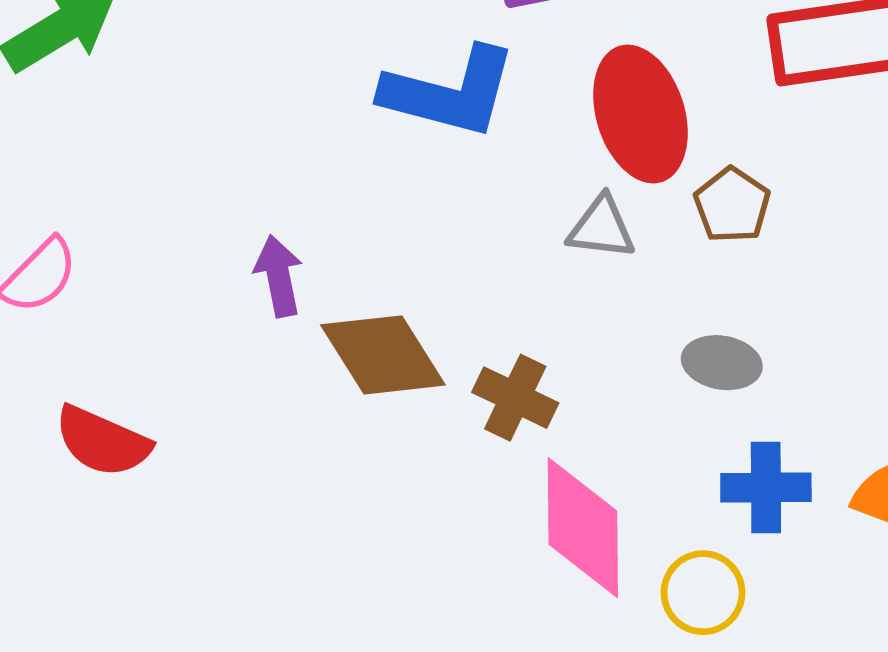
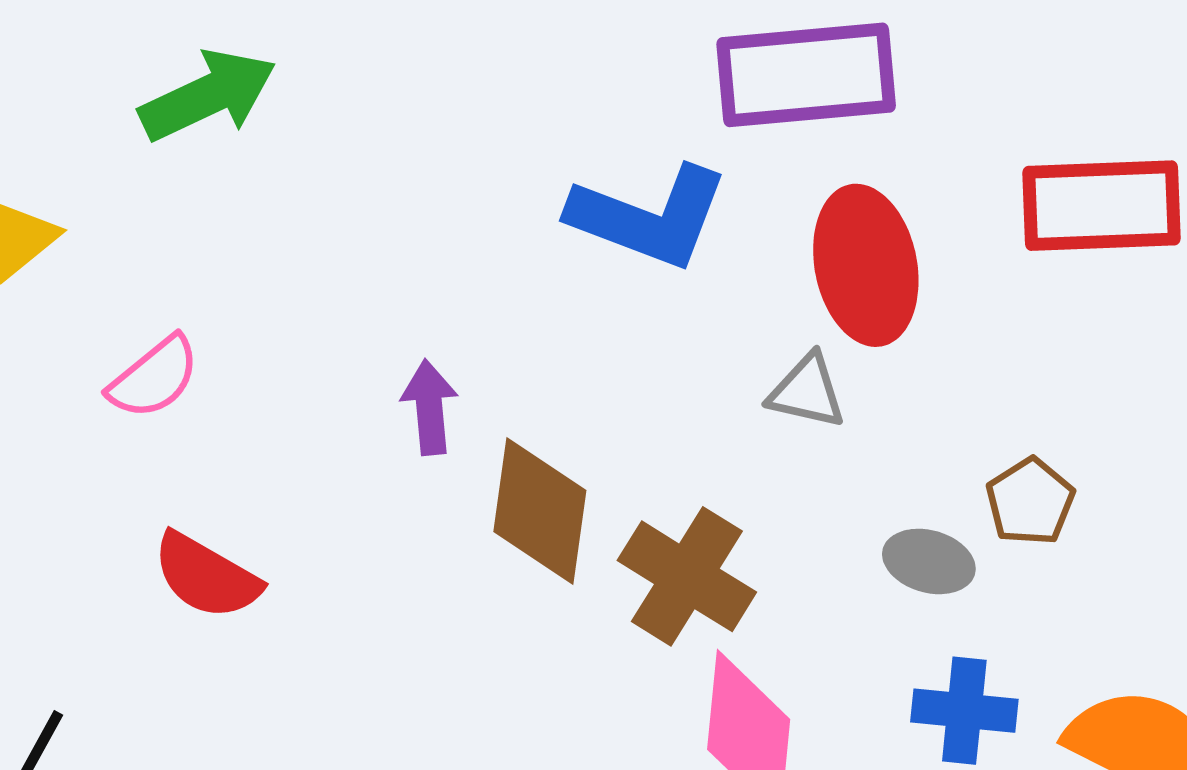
brown pentagon: (732, 205) -> (1030, 502), moved
brown diamond: (383, 355) -> (540, 511), turned 34
brown cross: (515, 398) -> (687, 576), size x1.4

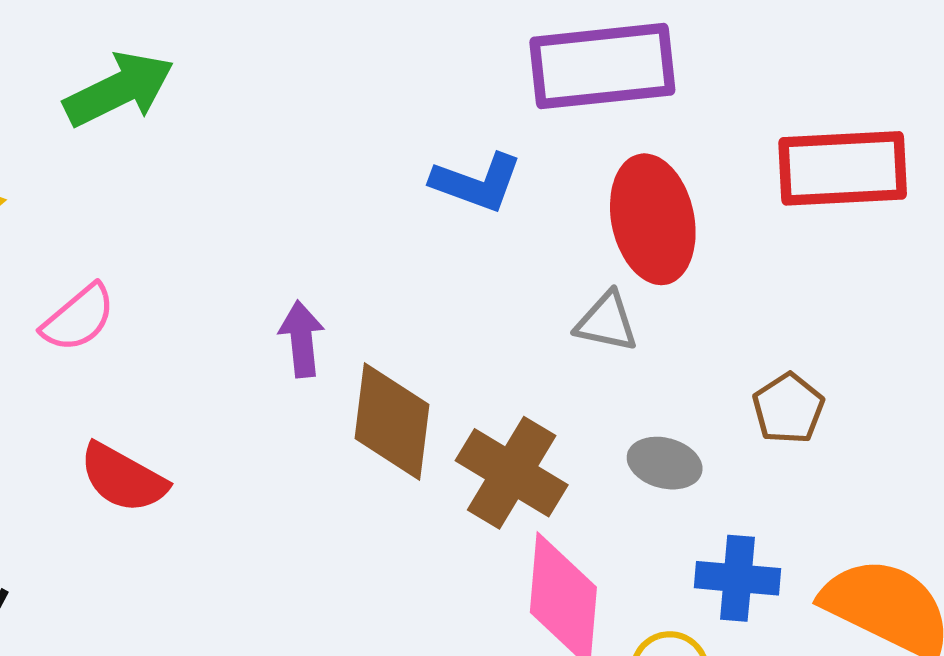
blue L-shape: (649, 217) -> (477, 182), size x0.7
gray ellipse: (929, 561) -> (665, 463), moved

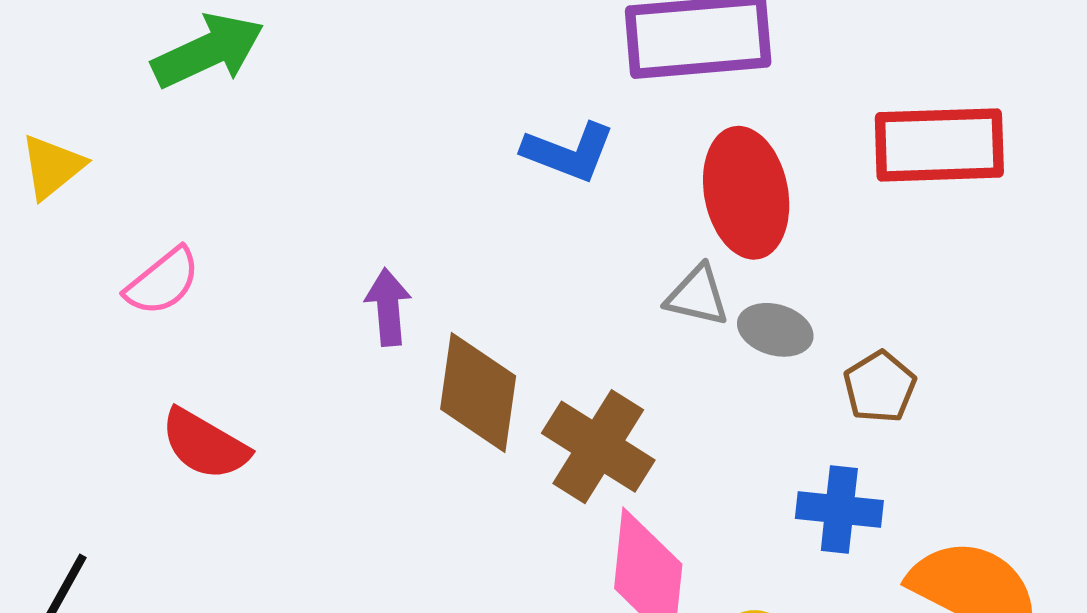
gray ellipse: (665, 463) -> (775, 330), moved
blue cross: (737, 578) -> (839, 510), moved

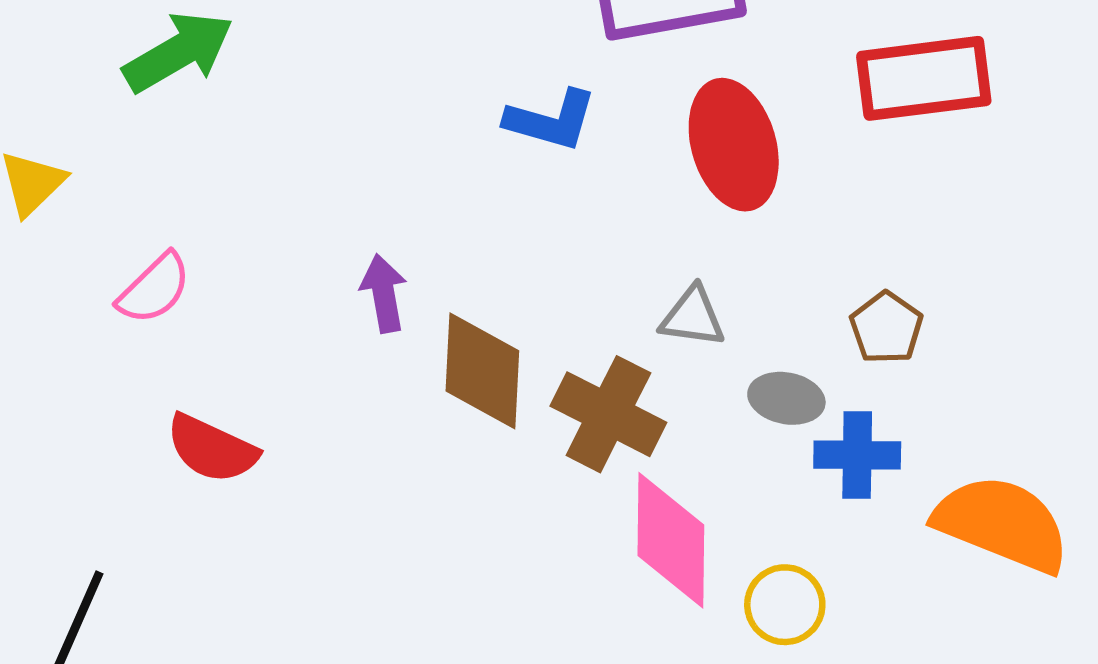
gray triangle: (697, 296) -> (693, 317), moved
gray ellipse: (775, 330) -> (786, 398), moved

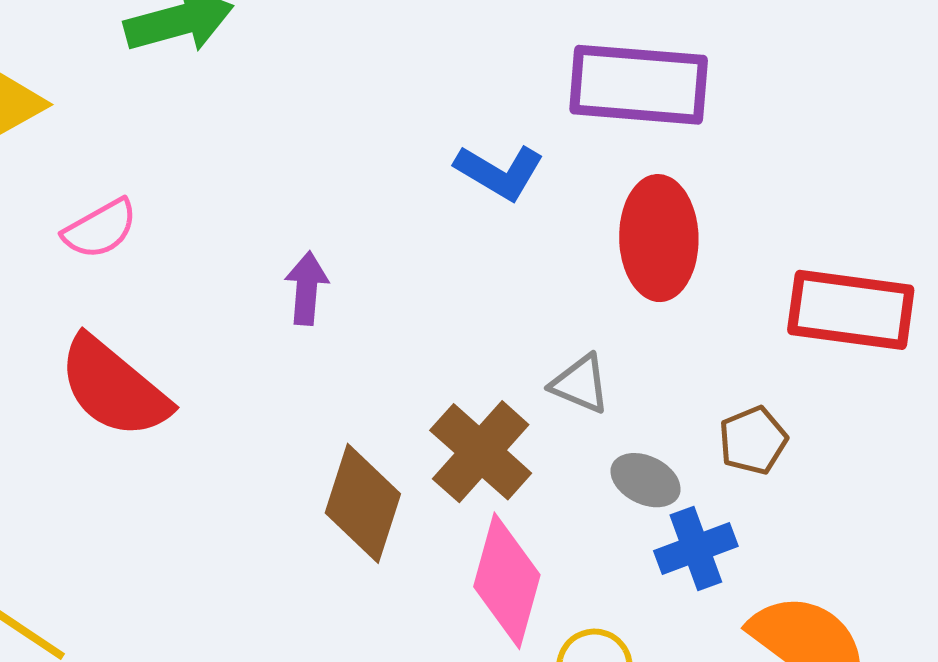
red rectangle: (924, 78) -> (851, 310), moved
brown diamond: (482, 371) -> (363, 503), moved
red semicircle: (212, 449) -> (114, 387), size x1.4
blue cross: (857, 455) -> (696, 548), turned -36

